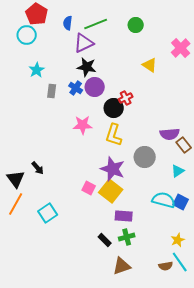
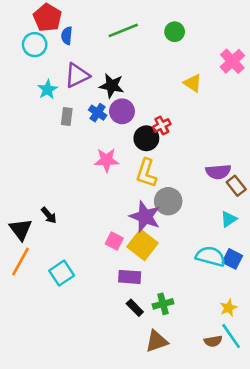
blue semicircle: (68, 23) -> (67, 36), moved
purple triangle: (84, 43) -> (77, 75), moved
gray circle: (145, 157) -> (168, 201), moved
purple rectangle: (124, 216) -> (130, 277), moved

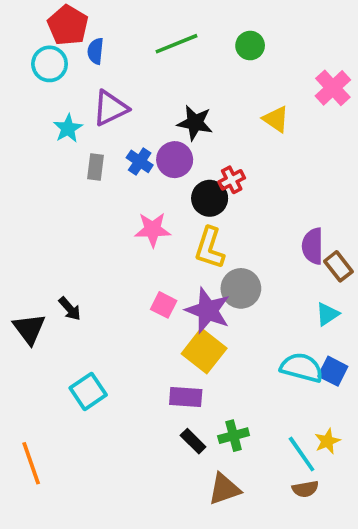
black star: (112, 86) -> (195, 123), moved
purple semicircle: (218, 172) -> (313, 246), turned 95
pink square: (114, 241) -> (164, 305), moved
orange line: (21, 262) -> (31, 463), moved, turned -48
cyan line: (231, 336) -> (302, 454), moved

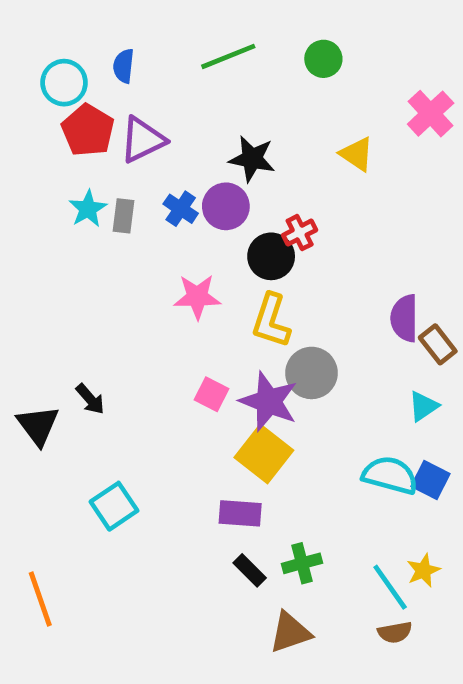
red pentagon: (68, 25) -> (88, 130), moved
cyan star: (68, 128) -> (88, 209), moved

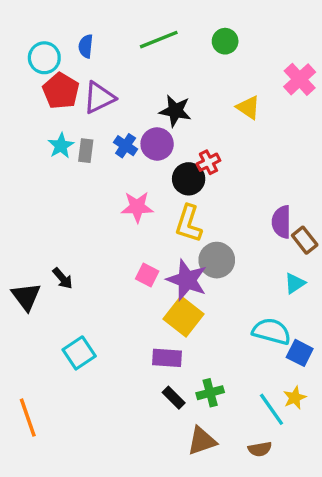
blue square: (431, 480) -> (300, 353), moved
brown semicircle: (395, 632) -> (260, 449), moved

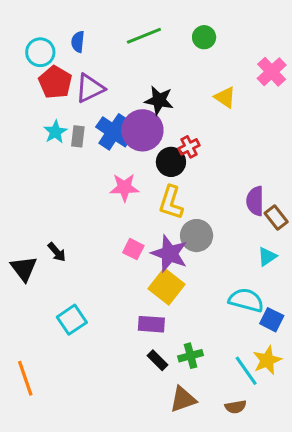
purple circle: (157, 144) -> (142, 130), size x1.4
blue cross: (126, 146) -> (114, 132), size x1.6
yellow star: (295, 398) -> (267, 360), size x1.4

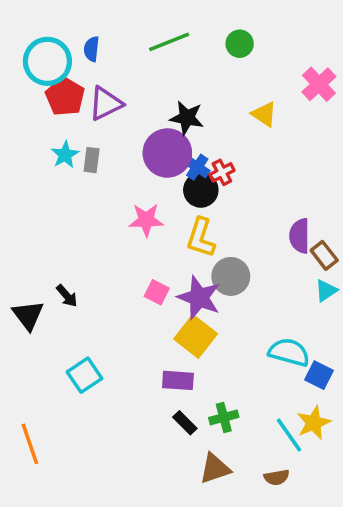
cyan circle: (40, 52) -> (47, 61), size x1.4
blue cross: (114, 132) -> (197, 167), moved, size x0.6
cyan triangle: (267, 257) -> (326, 291), moved

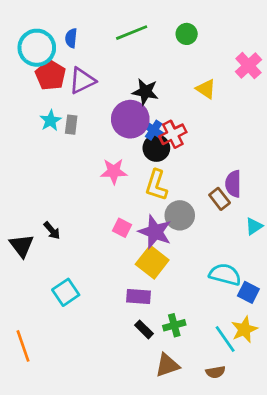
red cross: (222, 172) -> (173, 134), size x1.4
brown rectangle: (324, 255) -> (220, 199), moved

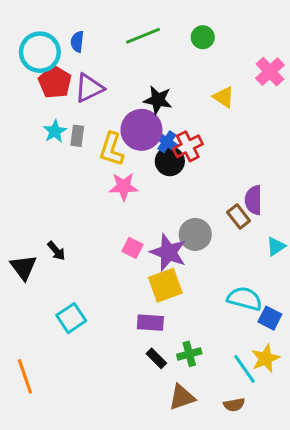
yellow L-shape: (156, 185) -> (112, 149), moved
yellow square: (152, 262) -> (165, 285), turned 32

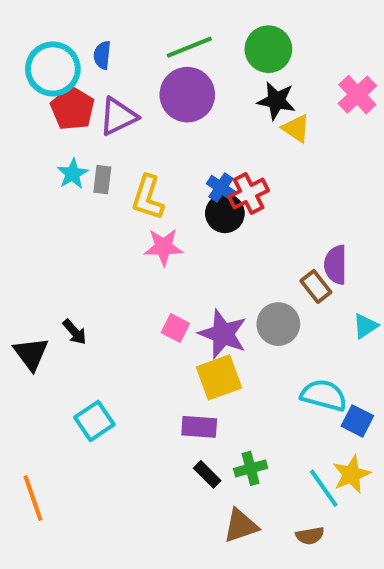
green circle: (203, 37) -> (268, 49), size x1.5
black star: (158, 100) -> (276, 101), moved
purple circle: (141, 130) -> (187, 95), moved
gray circle: (195, 234) -> (278, 324), moved

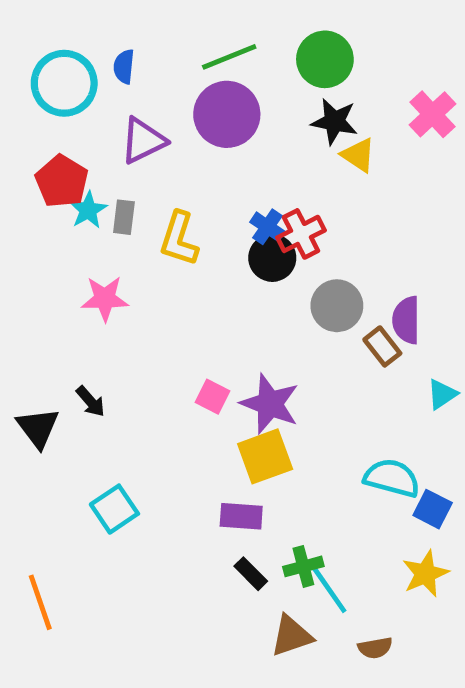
red pentagon: (73, 108) -> (62, 181), moved
pink star: (164, 247) -> (105, 299), moved
gray circle: (278, 324) -> (337, 306), moved
cyan line: (324, 488) -> (330, 590), moved

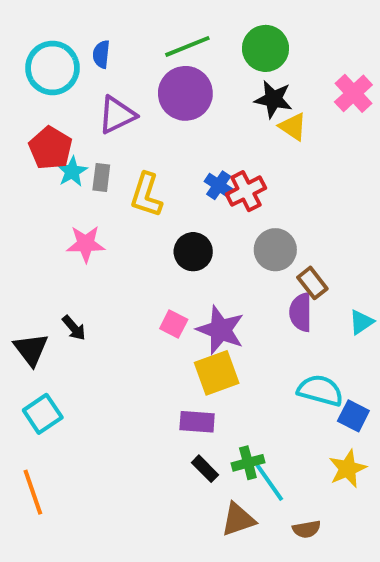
black circle: (272, 258) -> (193, 252), moved
purple semicircle: (406, 320) -> (301, 312), moved
cyan square: (114, 509) -> (43, 414), moved

